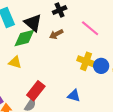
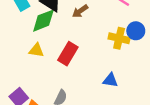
blue circle: (101, 66) -> (136, 31), moved
red rectangle: (36, 91) -> (68, 54), moved

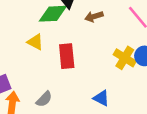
red rectangle: (68, 54) -> (67, 56), turned -55

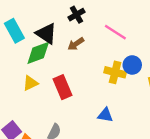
yellow triangle: (35, 42) -> (30, 83), turned -35

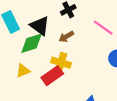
yellow cross: (115, 72) -> (61, 63), moved
red rectangle: (62, 87) -> (52, 76), turned 75

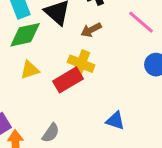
green diamond: (31, 43) -> (25, 35), moved

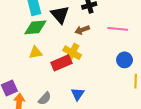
pink line: (141, 22) -> (118, 29), turned -42
blue triangle: (115, 121) -> (78, 94), moved, turned 40

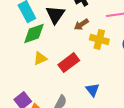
black triangle: (60, 15) -> (55, 15), turned 30
yellow cross: (72, 53) -> (99, 39), moved

